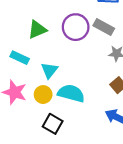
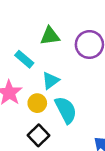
cyan semicircle: (71, 93) -> (66, 110), turned 32

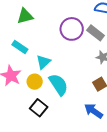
green triangle: (50, 36) -> (25, 16), moved

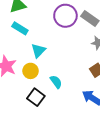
cyan rectangle: (20, 47) -> (20, 28), moved
cyan semicircle: (59, 85) -> (56, 82), moved, size x0.6

